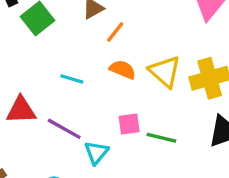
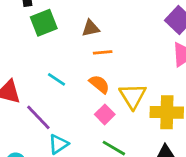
orange line: (115, 32) -> (103, 52), turned 30
pink square: (129, 124) -> (105, 114), moved, turned 36

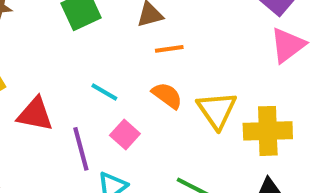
pink square: (105, 114) -> (125, 134), moved
purple line: (38, 117) -> (81, 149), turned 32

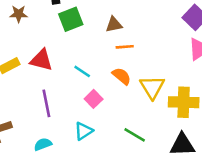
red triangle: (35, 114) -> (41, 60), moved
purple line: (81, 149) -> (46, 103), moved

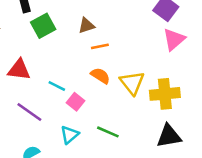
cyan line: (82, 71) -> (57, 86), moved
purple line: (46, 103) -> (29, 112), turned -36
green line: (135, 135) -> (108, 132), moved

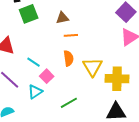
orange semicircle: (100, 76) -> (68, 58), turned 42
green line: (108, 132) -> (69, 103), turned -60
cyan triangle: (70, 135) -> (35, 92), moved

